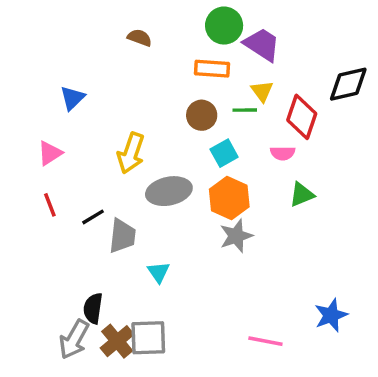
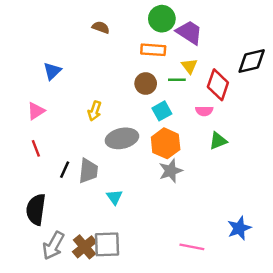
yellow arrow: (131, 153) -> (95, 111), size x0.7
black line: (93, 217) -> (65, 170), moved, turned -35
black semicircle: (93, 308) -> (36, 209), moved, size x1.4

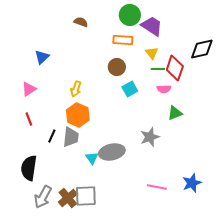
green line: (177, 80) -> (158, 69), moved
gray ellipse: (122, 138) -> (112, 152), moved
orange hexagon: (166, 143) -> (78, 115), moved
gray star: (171, 171) -> (150, 137), moved
pink line: (192, 247) -> (157, 187), moved

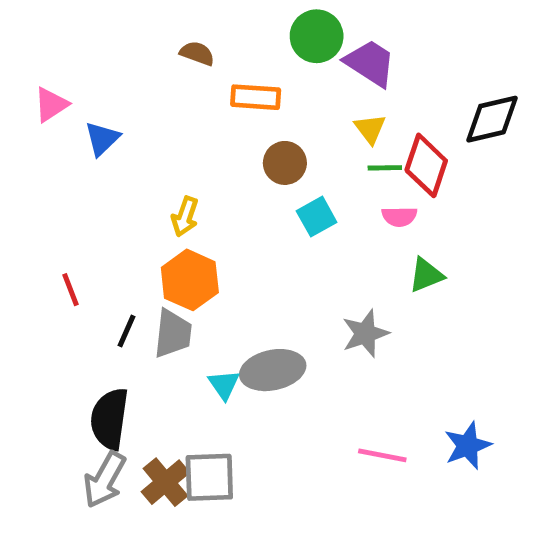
orange rectangle: (123, 40) -> (256, 97), moved
pink triangle: (29, 89) -> (51, 104), moved
black semicircle: (29, 168) -> (109, 419), moved

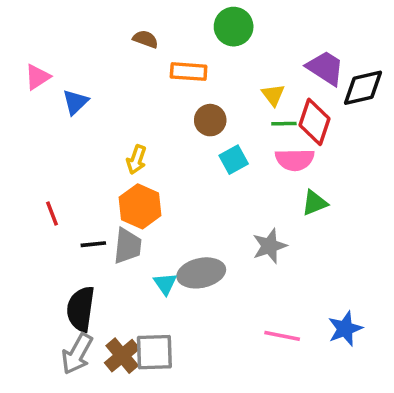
purple trapezoid: (370, 63) -> (325, 68), moved
pink semicircle: (399, 217) -> (295, 160), size x1.5
black line: (127, 331) -> (93, 244), turned 60

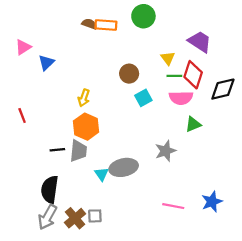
orange rectangle: (189, 72) -> (106, 25), moved
black diamond: (363, 88) -> (223, 89), moved
red line: (52, 214) -> (22, 116), moved
gray square: (154, 352) -> (95, 216), size x0.6

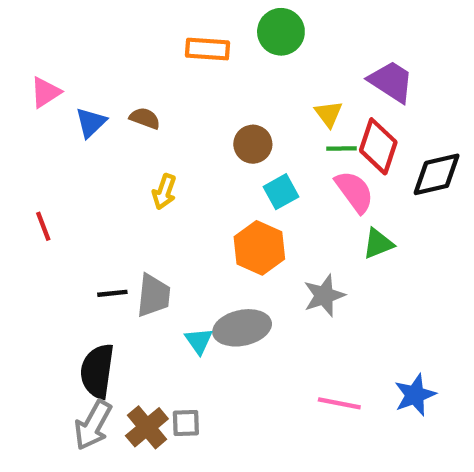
brown semicircle: (89, 24) -> (145, 118), moved
pink semicircle: (181, 98) -> (354, 192), turned -125
orange hexagon: (86, 127) -> (259, 248), moved

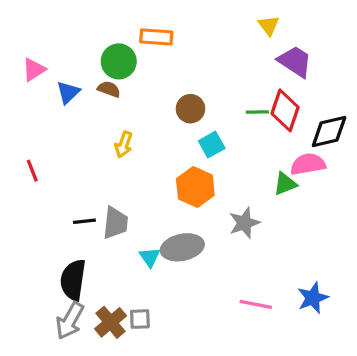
green circle: (281, 32) -> (119, 61), moved
yellow triangle: (329, 114) -> (269, 26), moved
pink semicircle: (354, 192) -> (308, 164), moved, turned -64

